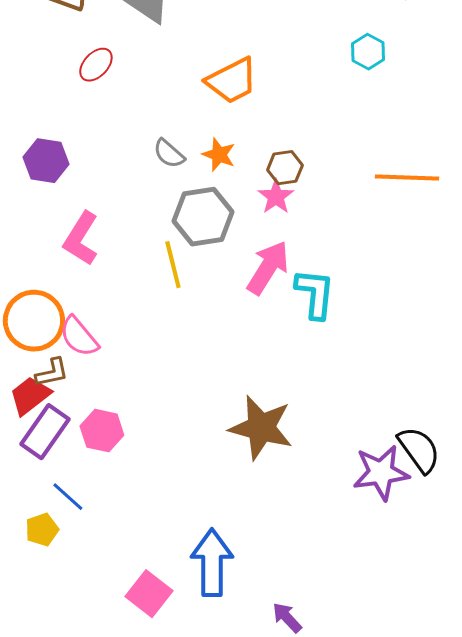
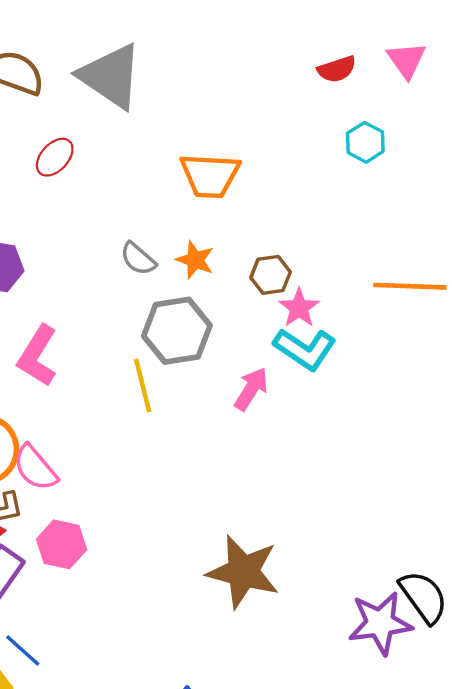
orange trapezoid: (232, 81) -> (210, 175), turned 30
pink star: (276, 197) -> (299, 308), moved
pink arrow: (268, 268) -> (251, 389), size x0.7
cyan L-shape: (315, 294) -> (305, 349), moved, turned 118
pink hexagon: (102, 431) -> (62, 544), moved

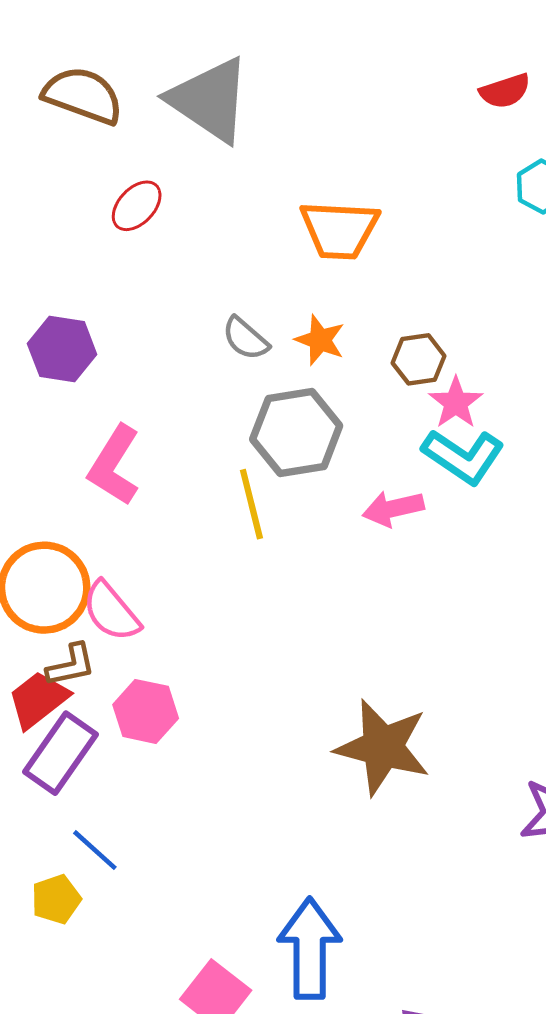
pink arrow: (251, 389) -> (393, 509), turned -135

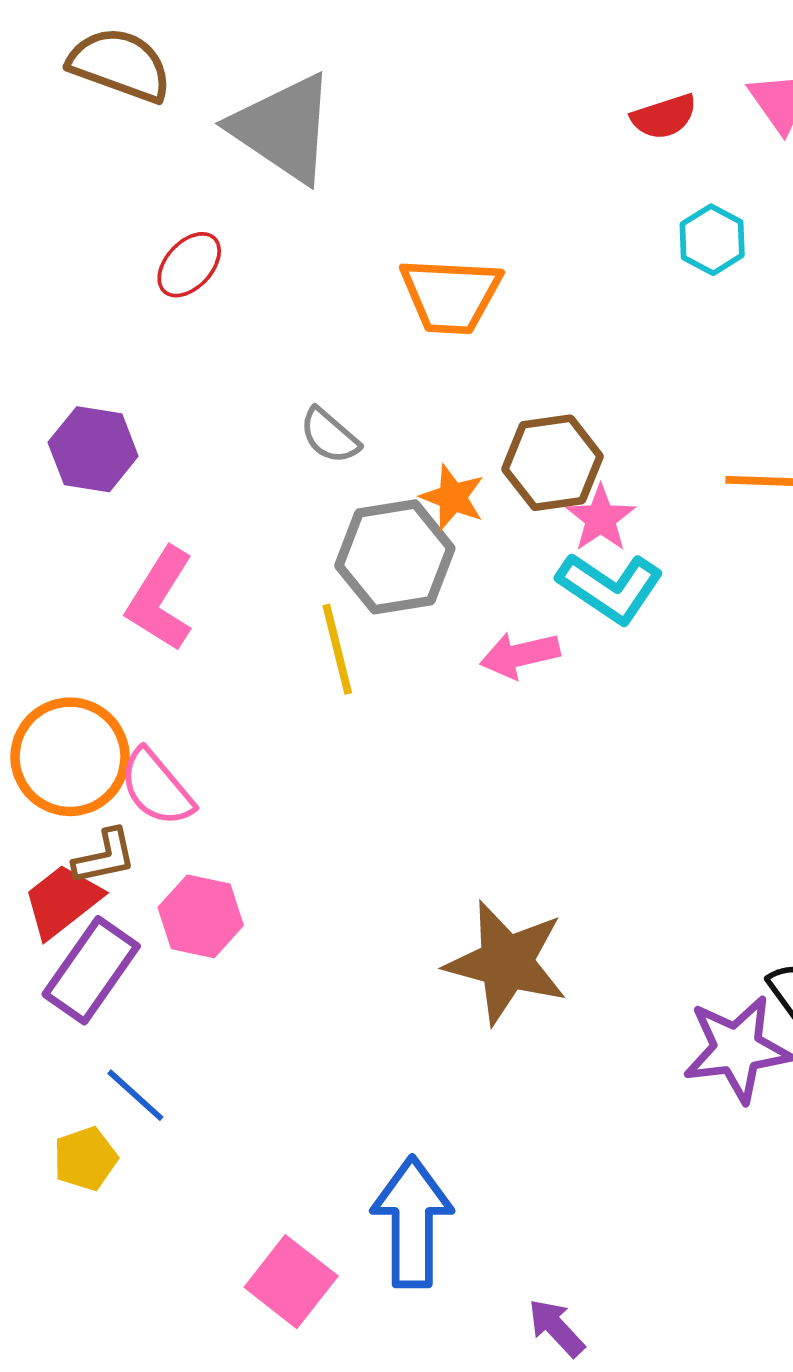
brown semicircle: (83, 95) -> (120, 65), moved
orange star: (320, 340) -> (453, 497), moved
brown hexagon: (418, 359) -> (553, 463), size x1.4

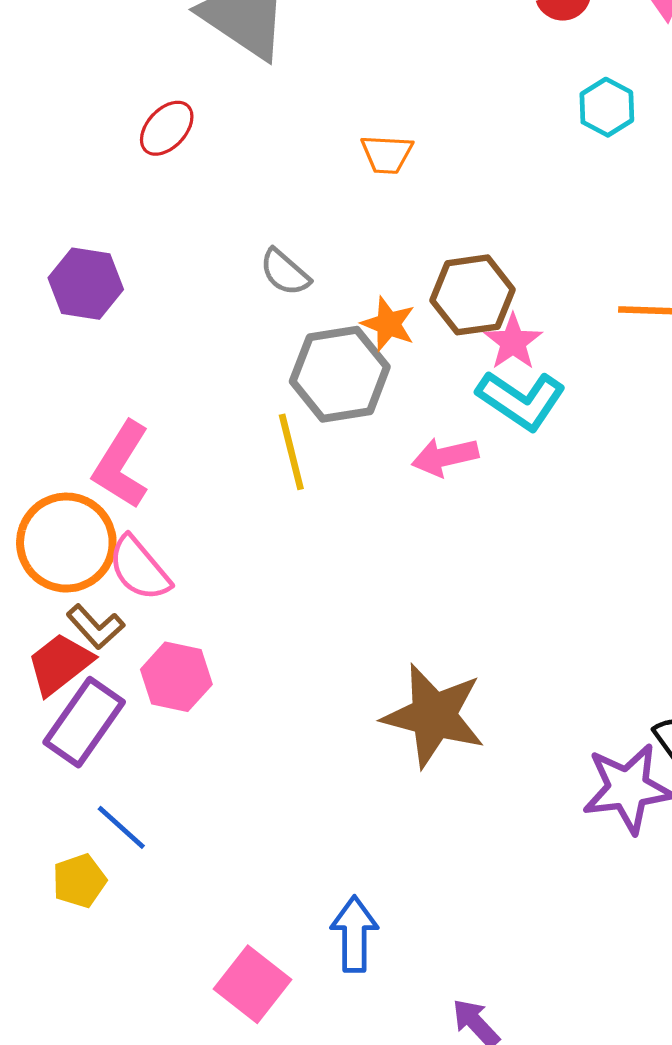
orange trapezoid: (451, 295) -> (387, 154), size x0.6
pink L-shape: (160, 599) -> (121, 465), moved
brown L-shape: (105, 857) -> (95, 627), turned 60
blue arrow: (412, 1222) -> (354, 934), size x0.7

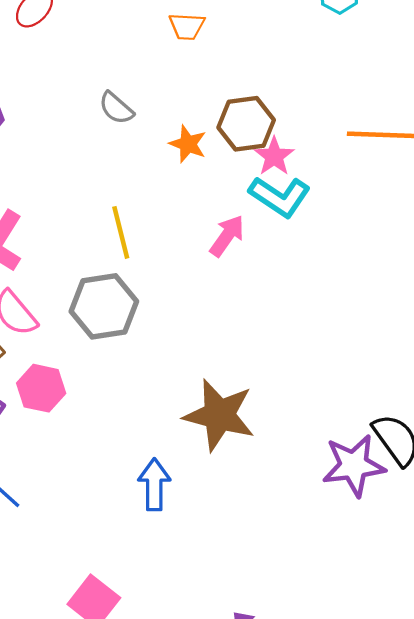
gray hexagon: (340, 374) -> (104, 306), moved
pink arrow: (445, 457) -> (227, 236), turned 138
blue arrow: (354, 934) -> (154, 484), moved

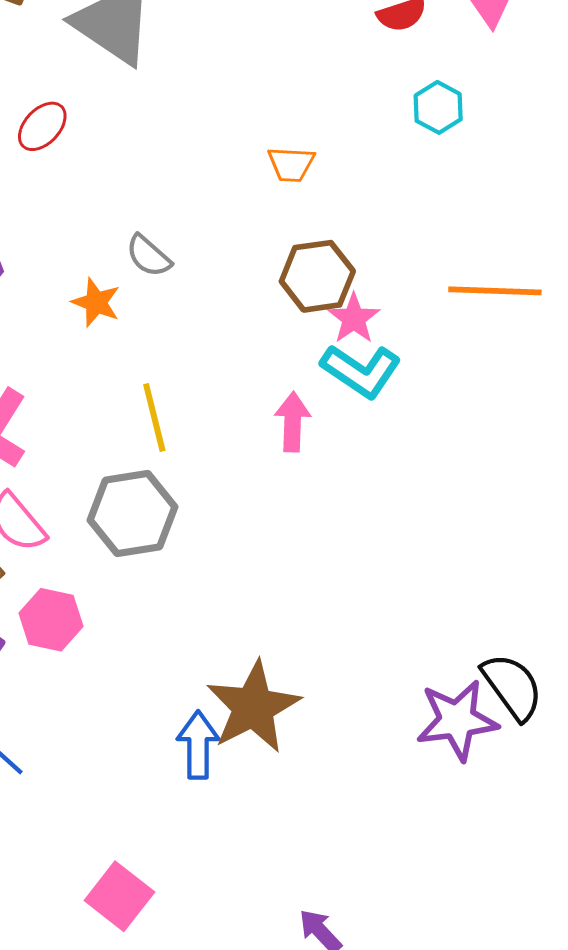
orange trapezoid: (187, 26) -> (291, 164), moved
orange star: (188, 144) -> (96, 302), moved
pink arrow: (227, 236) -> (293, 422), turned -33
brown star: (219, 415) -> (253, 707), moved, turned 30

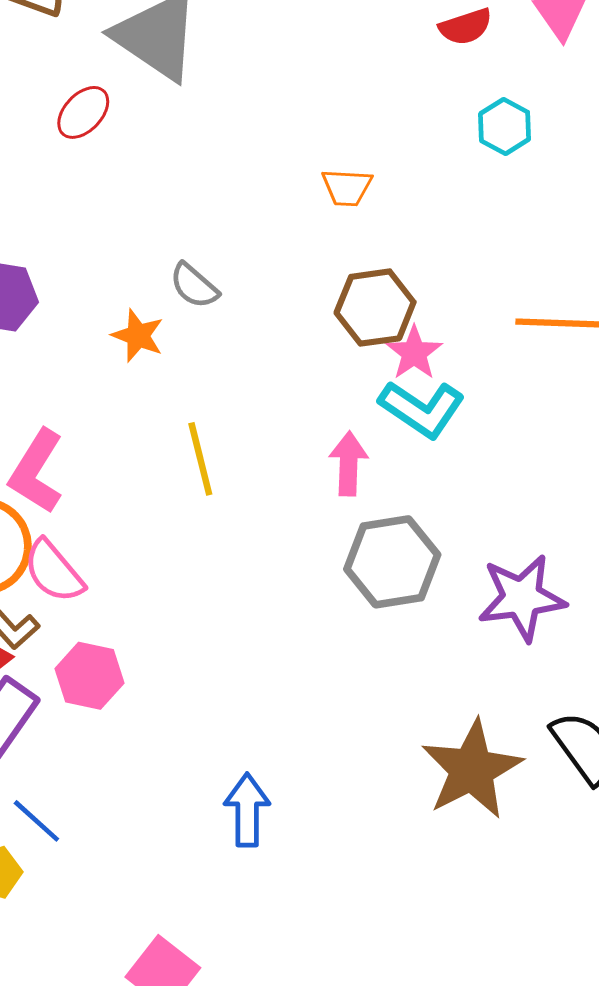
red ellipse: (42, 126) -> (83, 112), moved
gray hexagon: (133, 513) -> (392, 562), moved
brown star: (253, 707) -> (472, 769), moved
purple star: (457, 720) -> (522, 598), moved

